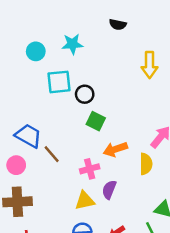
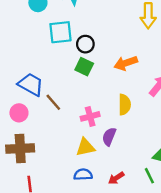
green square: (96, 121) -> (84, 67), moved
orange arrow: (115, 149) -> (126, 63), moved
yellow semicircle: (146, 164) -> (125, 105), moved

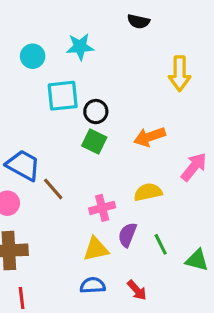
yellow semicircle: (125, 105) -> (148, 192), turned -102
green line: (149, 176) -> (161, 244), moved
red arrow: (116, 178) -> (137, 290), turned -98

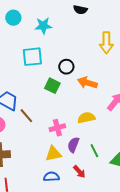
cyan circle: (33, 56) -> (13, 18), moved
black circle: (96, 112) -> (66, 67), moved
orange arrow: (150, 137) -> (87, 83), turned 36
red arrow: (137, 290) -> (79, 172), moved

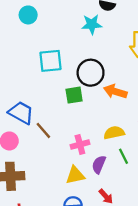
cyan star: (43, 26) -> (92, 24), moved
black circle: (66, 67) -> (91, 73), size x1.5
green square: (52, 86) -> (74, 95), turned -35
green line: (94, 151) -> (124, 156), moved

